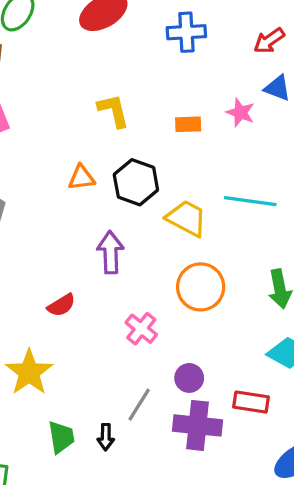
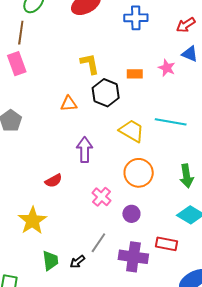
black hexagon: (136, 182) -> (106, 93), moved
purple circle: (189, 378) -> (131, 214), moved
black arrow: (106, 437) -> (77, 262), turned 49

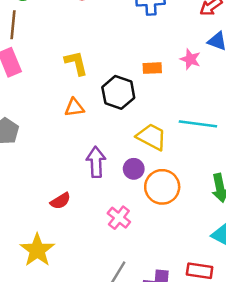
yellow L-shape: (90, 64) -> (76, 63), moved
purple circle: (131, 214) -> (134, 169), moved

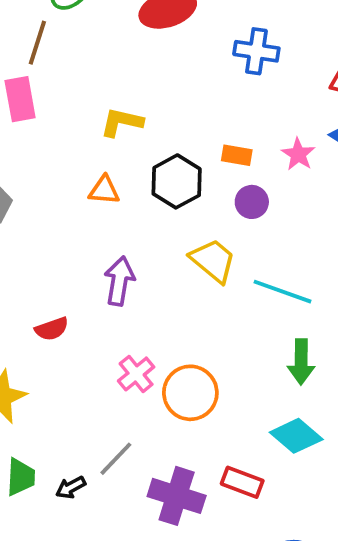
yellow L-shape: (76, 63) -> (122, 122), turned -76
cyan line: (198, 124) -> (282, 292), moved
purple circle: (134, 169) -> (252, 202), moved
orange circle: (162, 187) -> (190, 393), moved

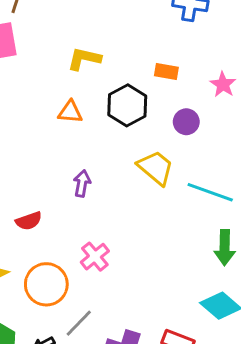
orange rectangle: (237, 155) -> (166, 72), moved
purple arrow: (119, 281) -> (82, 183), size x0.7
orange circle: (190, 393) -> (46, 284), moved

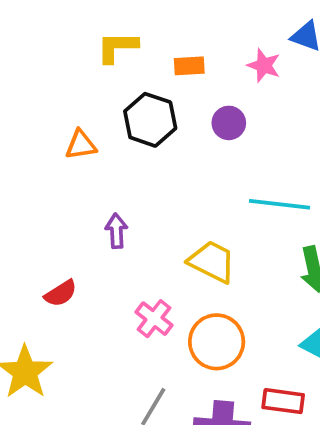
yellow L-shape: (84, 59) -> (117, 47), moved
yellow trapezoid: (156, 168) -> (212, 262), moved
orange circle: (46, 284) -> (217, 342), moved

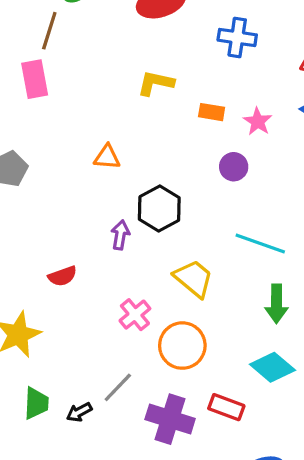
pink star: (264, 65) -> (258, 121), moved
black hexagon: (150, 120) -> (159, 209), moved

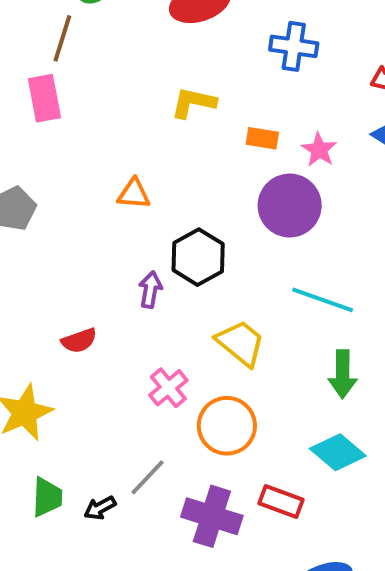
purple circle: (234, 167) -> (290, 206), size x1.8

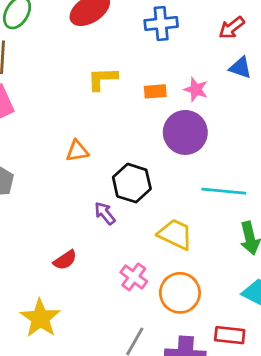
purple arrow: (150, 290) -> (105, 213), turned -35

